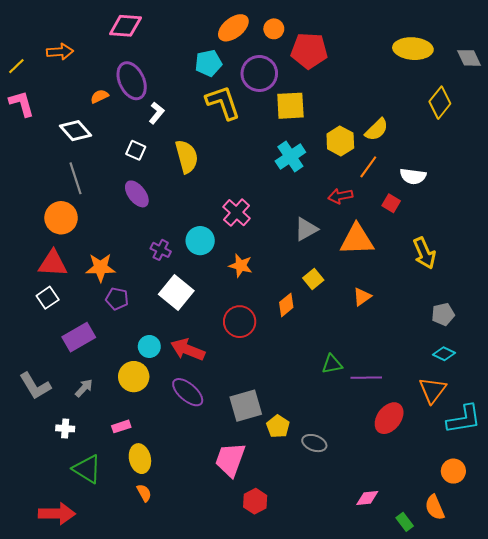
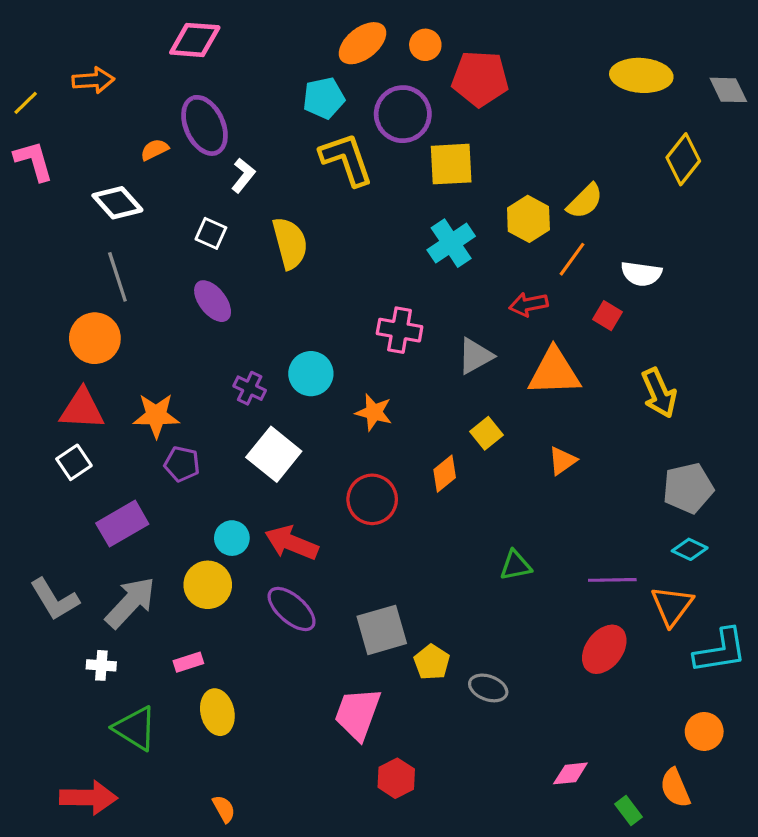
pink cross: (236, 213) -> (400, 330), moved, turned -32
gray pentagon: (443, 314) -> (688, 488), size x1.4
purple line: (366, 378) -> (612, 580), moved
gray arrow: (84, 388) -> (130, 603), size x1.8
orange semicircle: (144, 493) -> (224, 809), moved

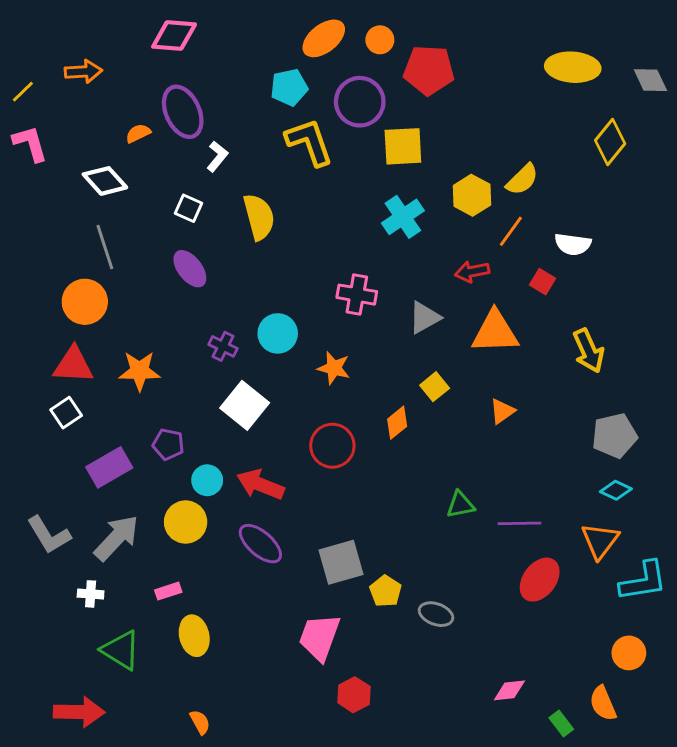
purple pentagon: (182, 464) -> (168, 444), moved
purple line: (612, 580) -> (519, 523), moved

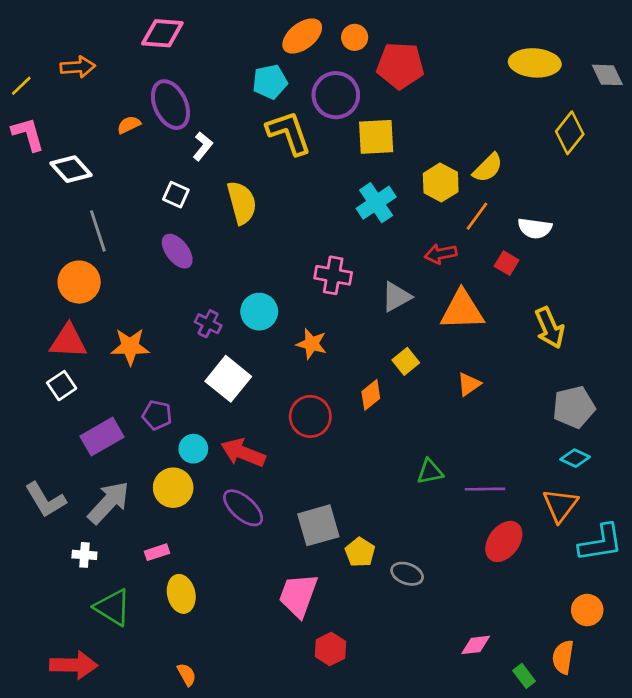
white diamond: (105, 181) -> (71, 169), moved
orange semicircle: (603, 703) -> (563, 657), turned 32

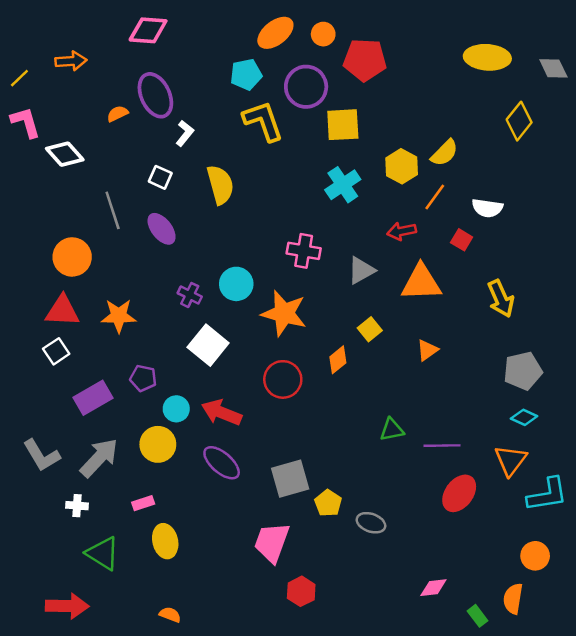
gray line: (98, 231) -> (113, 210), moved
orange star: (312, 344) -> (284, 313), size x1.6
orange semicircle: (187, 675) -> (170, 615), turned -40

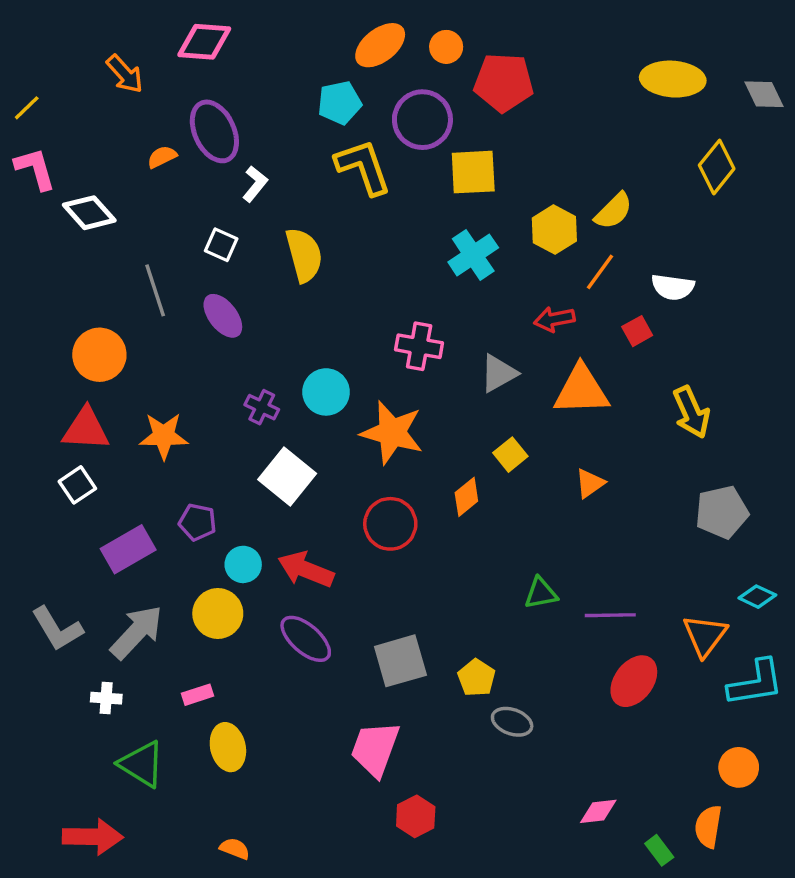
orange arrow: (71, 61) -> (125, 74), moved, turned 52
red square: (462, 240) -> (637, 331), turned 30
cyan diamond: (524, 417) -> (757, 597), moved
yellow pentagon: (328, 503) -> (477, 678), moved

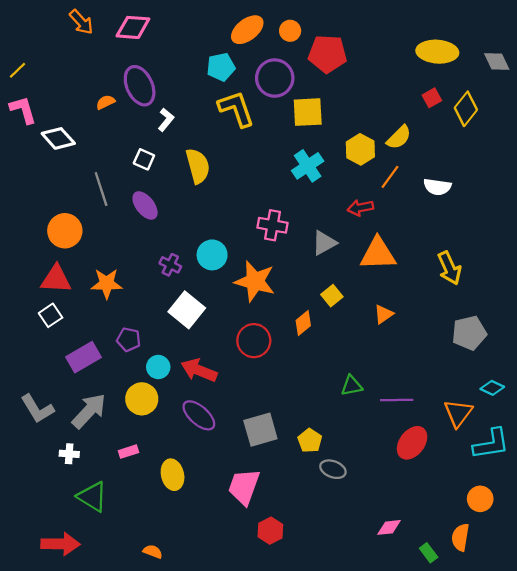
orange arrow: (125, 74) -> (81, 22), moved
red square: (637, 331) -> (432, 98), moved
yellow ellipse: (228, 747) -> (173, 475), moved

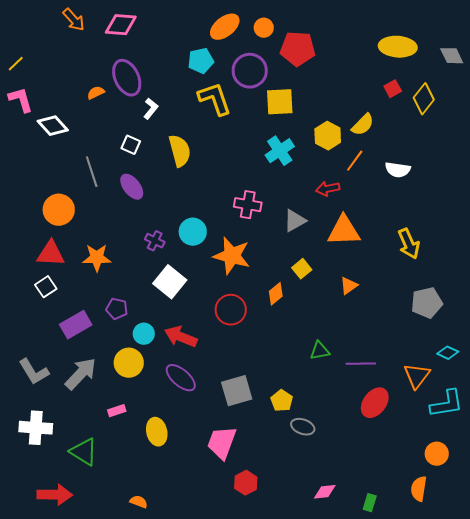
white cross: (69, 454) -> (36, 428), moved, size x1.8
pink diamond: (389, 527) -> (325, 492), moved
green rectangle: (429, 553) -> (370, 503), moved, turned 54

